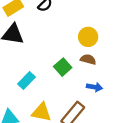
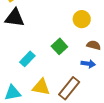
brown semicircle: (88, 59) -> (94, 45), moved

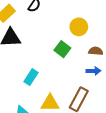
green square: (59, 46) -> (62, 49), moved

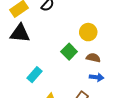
brown semicircle: (96, 51) -> (93, 58), moved

